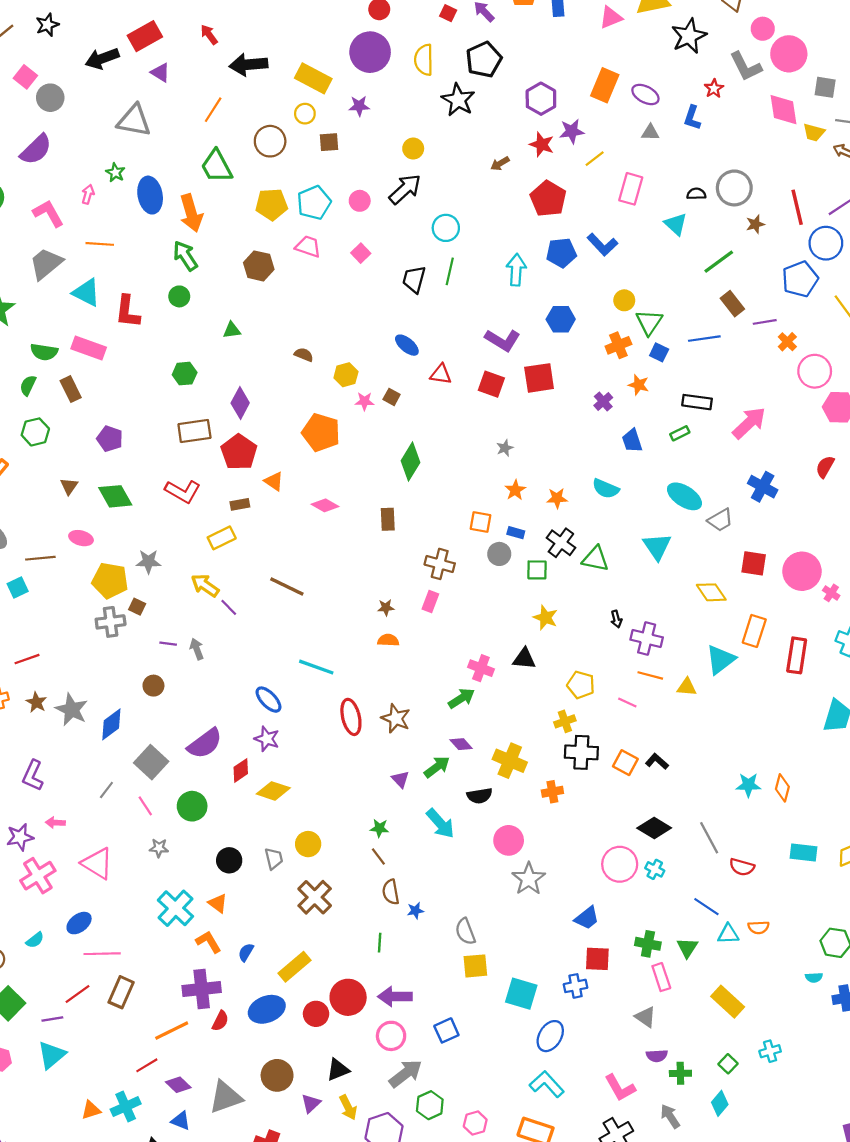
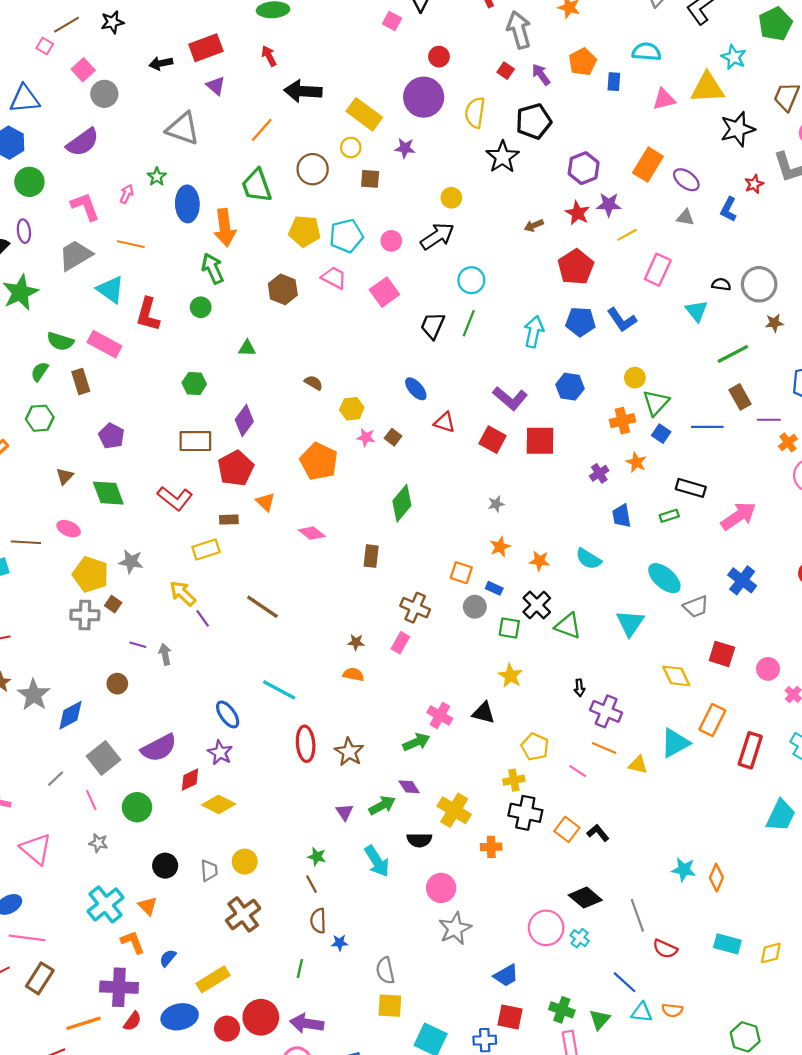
black arrow: (102, 59) -> (161, 63), size x0.7
pink square: (361, 253) -> (384, 292), size x1.5
pink circle: (802, 571) -> (768, 669), size x0.6

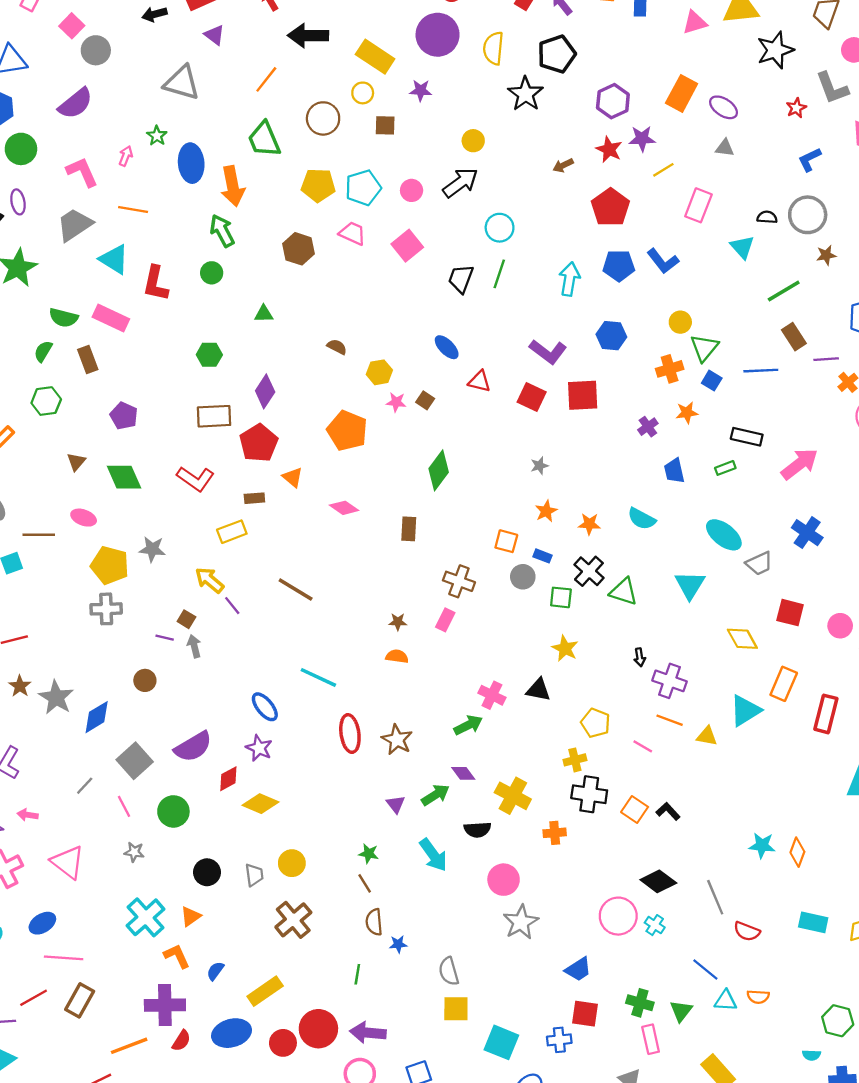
blue L-shape: (729, 209) -> (810, 160), moved, turned 40
orange star: (636, 462) -> (687, 413), turned -30
brown square: (113, 604) -> (186, 619), moved
orange triangle: (148, 906) -> (191, 916), turned 42

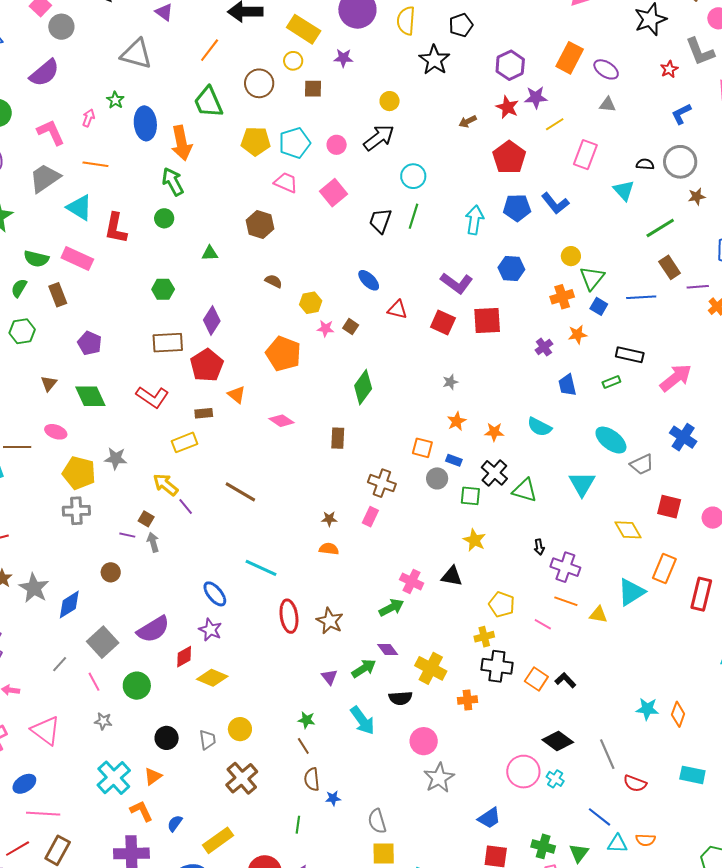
black pentagon: (557, 54) -> (461, 25), size x0.7
brown hexagon: (298, 249) -> (260, 225), moved

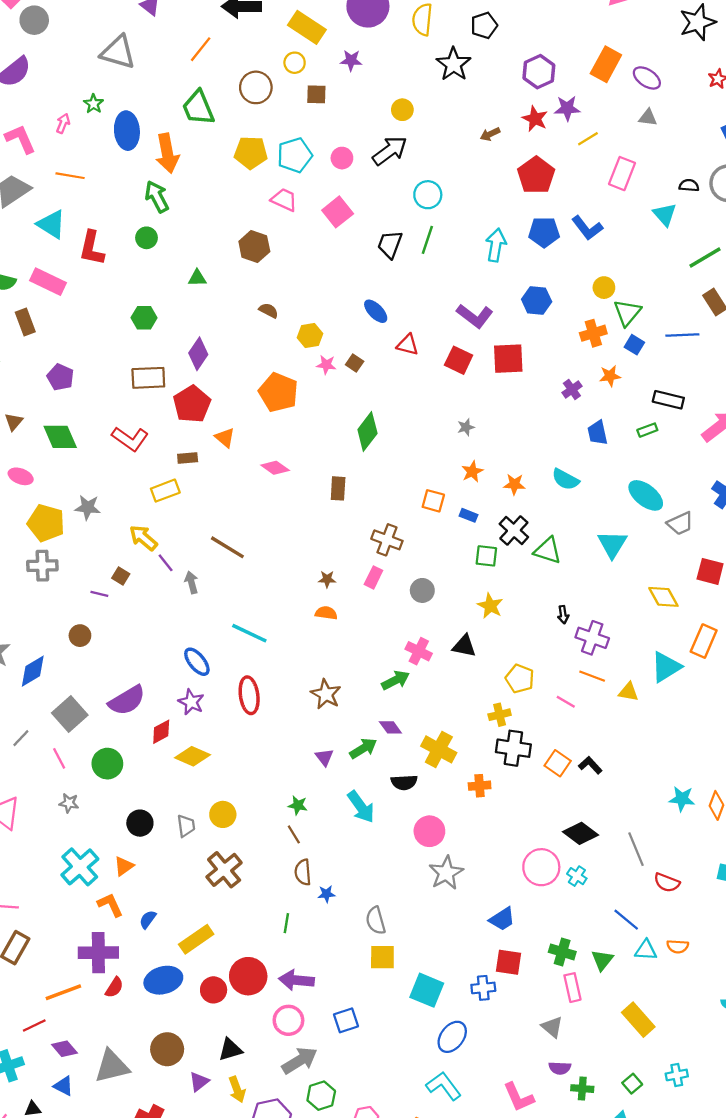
gray circle: (437, 478) -> (422, 590), moved
gray arrow: (153, 542) -> (191, 582), moved
red ellipse: (289, 616) -> (249, 695), moved

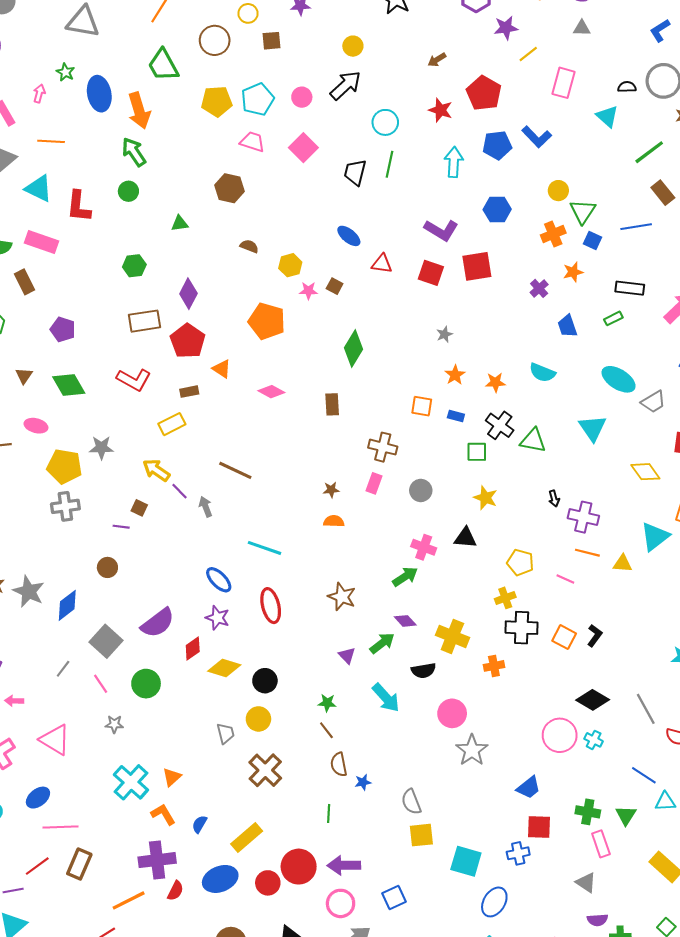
red star: (535, 119) -> (440, 110), moved
black L-shape: (590, 765) -> (595, 636), turned 85
black circle: (140, 823) -> (265, 681), moved

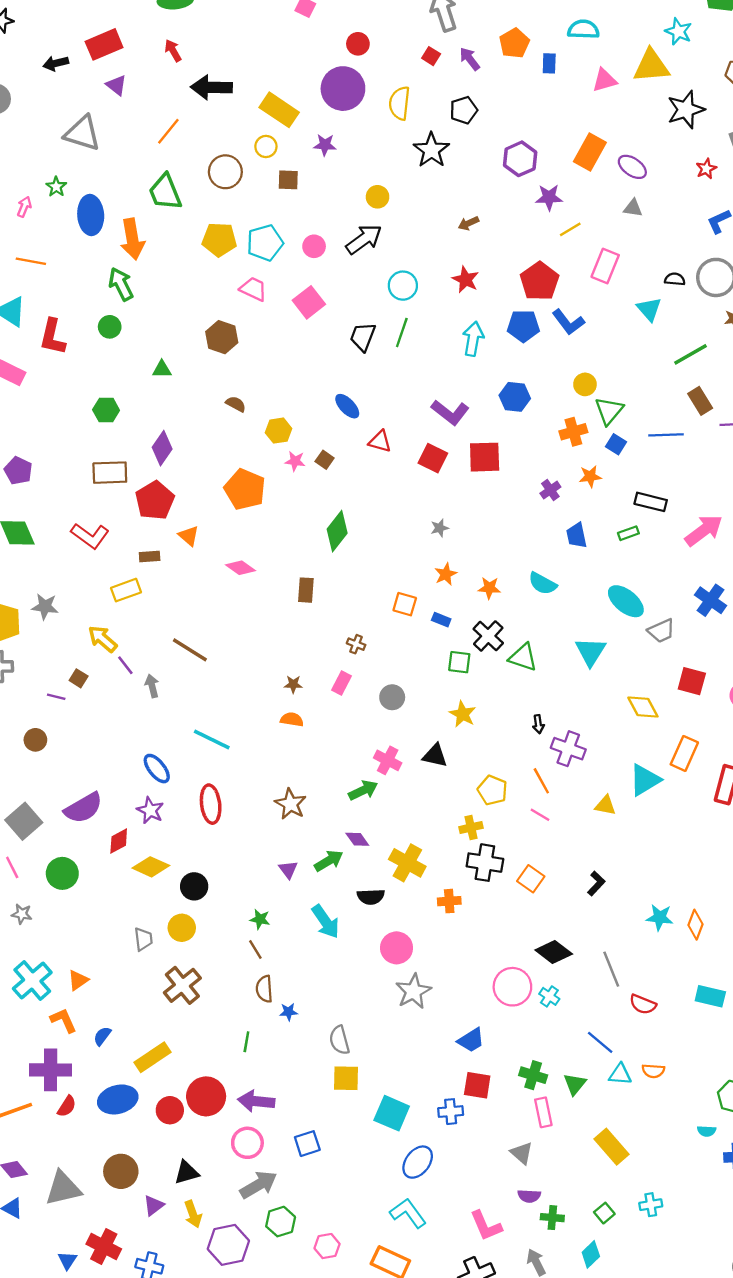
red pentagon: (484, 93) -> (540, 281), moved
brown cross: (383, 447) -> (356, 644), size x0.6
orange line: (587, 553) -> (541, 781), moved, turned 40
black L-shape: (595, 636) -> (596, 883), moved

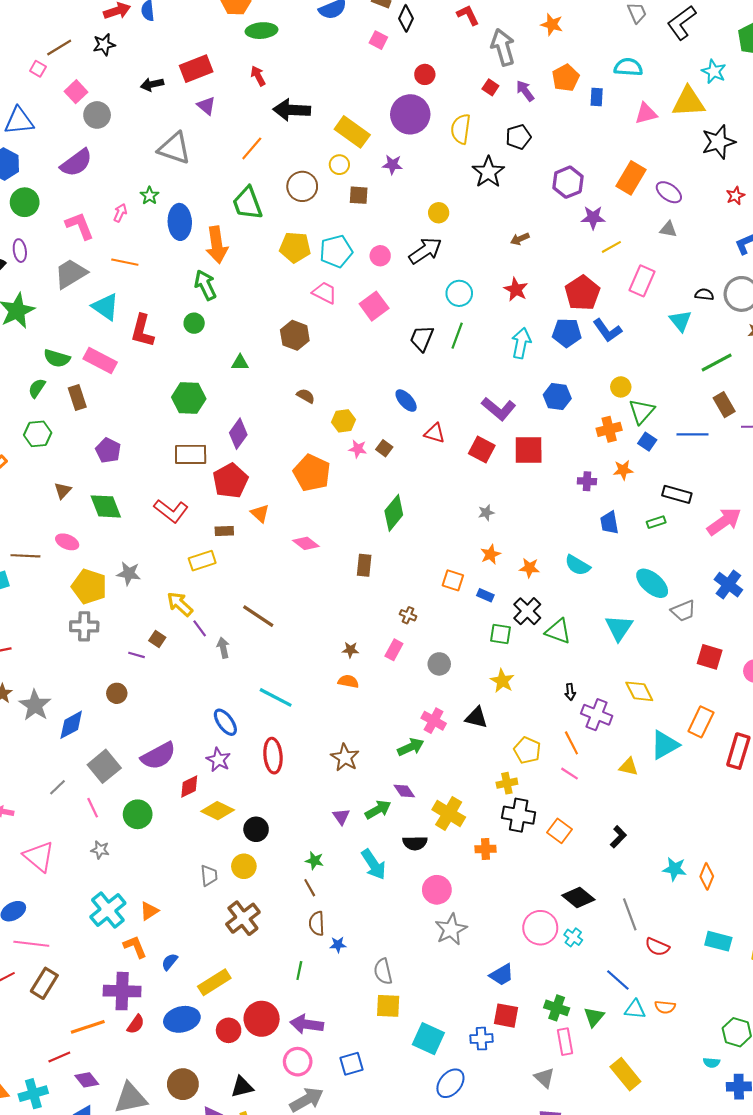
green hexagon: (106, 410) -> (189, 398), size x1.4
purple cross: (550, 490) -> (587, 481), turned 36
yellow diamond: (643, 707) -> (639, 691), moved

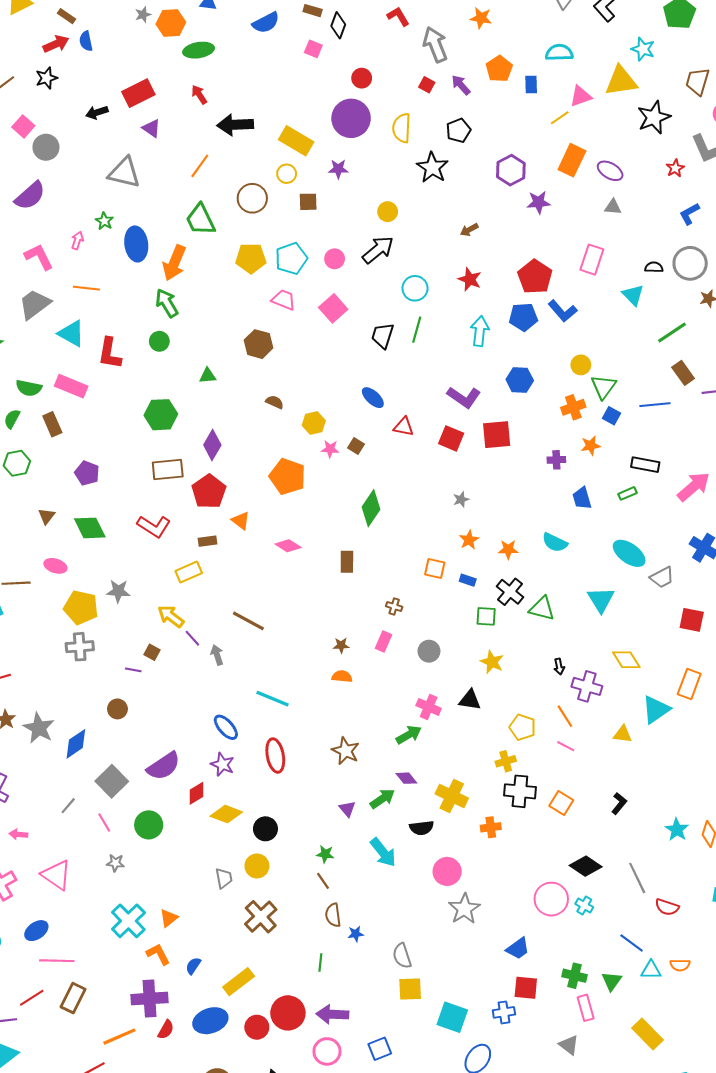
orange arrow: (217, 245) -> (174, 263), turned 36
yellow line: (611, 247) -> (560, 118), moved
cyan star: (675, 869) -> (677, 830), turned 30

